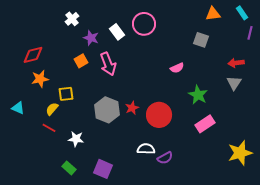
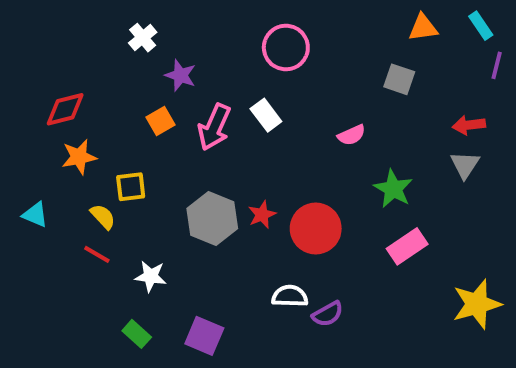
white rectangle: (117, 32) -> (266, 115), moved
pink arrow: (108, 64) -> (214, 127), turned 45
yellow semicircle: (52, 109) -> (103, 217), turned 96

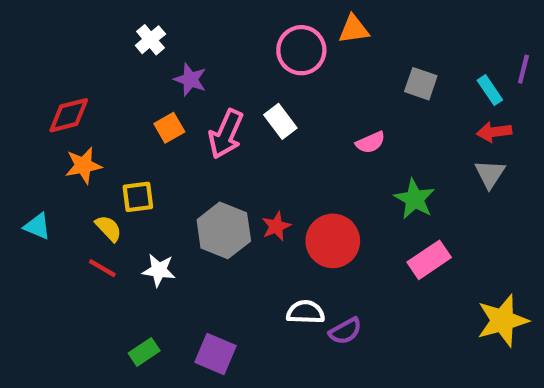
cyan rectangle: (481, 26) -> (490, 90), moved
orange triangle: (423, 28) -> (354, 29), moved
white star: (151, 276) -> (159, 270), moved
green rectangle: (137, 334) -> (144, 352), turned -76

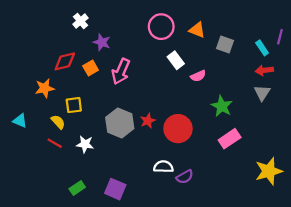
orange triangle: (354, 29) -> (197, 30), moved, turned 30
red diamond: (69, 115) -> (65, 61), moved
white rectangle: (280, 121) -> (176, 60), moved

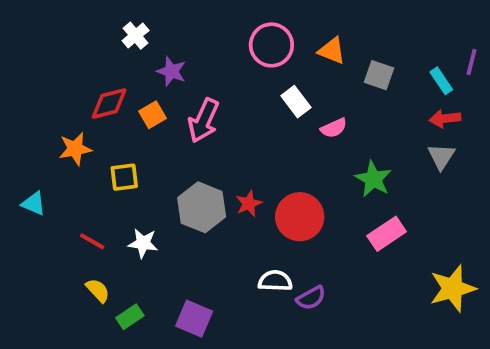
yellow semicircle: (58, 122) -> (98, 290), moved

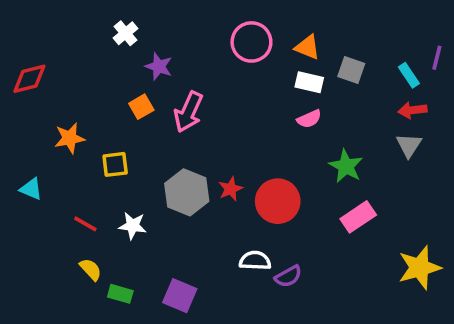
white rectangle: (296, 102) -> (309, 82), moved, turned -40
red diamond: (109, 103) -> (29, 79), moved
green rectangle: (130, 317) -> (120, 294), turned 50

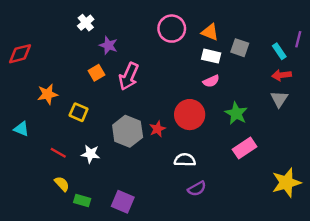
yellow square: (115, 164) -> (79, 112), turned 30
red circle: (278, 201) -> (190, 115), moved
white semicircle: (255, 261) -> (185, 160), moved

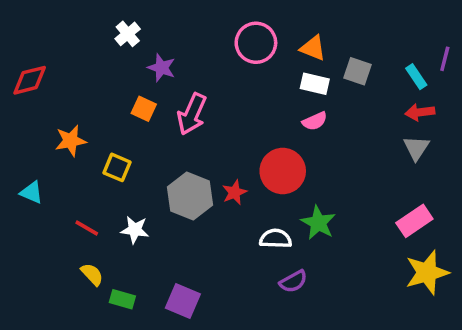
orange square: (96, 73) -> (144, 109), turned -35
green star: (236, 113) -> (318, 223), moved
pink rectangle: (245, 148) -> (414, 221), moved

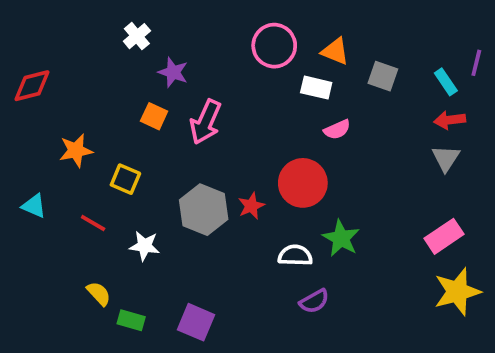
white rectangle: (315, 84) -> (316, 88), moved
red line: (87, 228) -> (93, 223), moved

